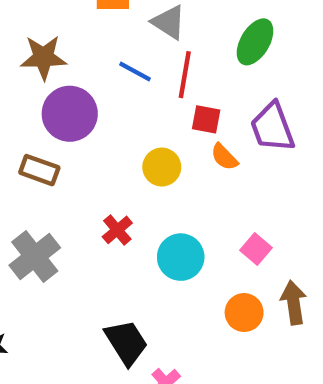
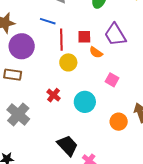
red line: (185, 75) -> (61, 40), moved
pink square: (256, 249) -> (112, 80), moved

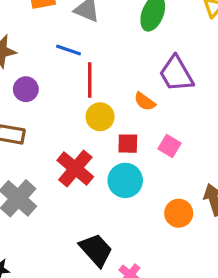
red square: (84, 37) -> (128, 144), moved
purple circle: (22, 46) -> (26, 89), size x0.6
red cross: (54, 95) -> (75, 168), size x1.6

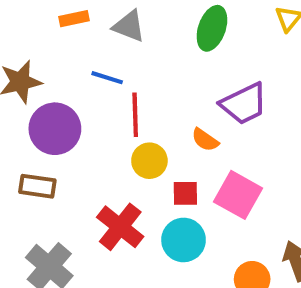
purple trapezoid: (176, 74) -> (244, 104), turned -84
purple circle: (26, 89) -> (55, 129), size x1.6
pink square: (170, 146) -> (238, 195), size x1.6

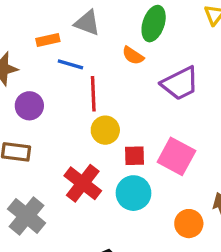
orange rectangle: (74, 19) -> (48, 40), moved
purple circle: (55, 129) -> (29, 106), size x0.7
orange semicircle: (205, 140) -> (133, 56), moved

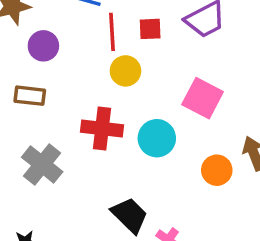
red square: (134, 156) -> (150, 29), moved
red cross: (83, 183) -> (102, 128), turned -30

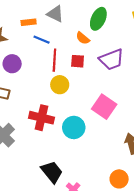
orange circle: (217, 170) -> (119, 179), moved

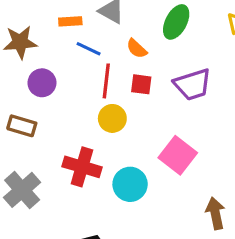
orange semicircle: (83, 38) -> (137, 49), moved

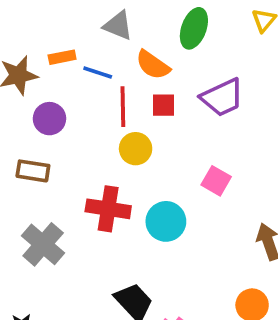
orange rectangle: (70, 21) -> (62, 57), moved
orange semicircle: (137, 49) -> (153, 65), size x1.4
pink square: (178, 155) -> (216, 181), size x0.7

